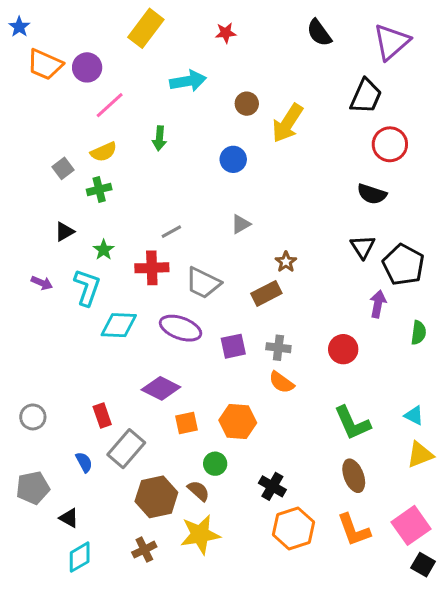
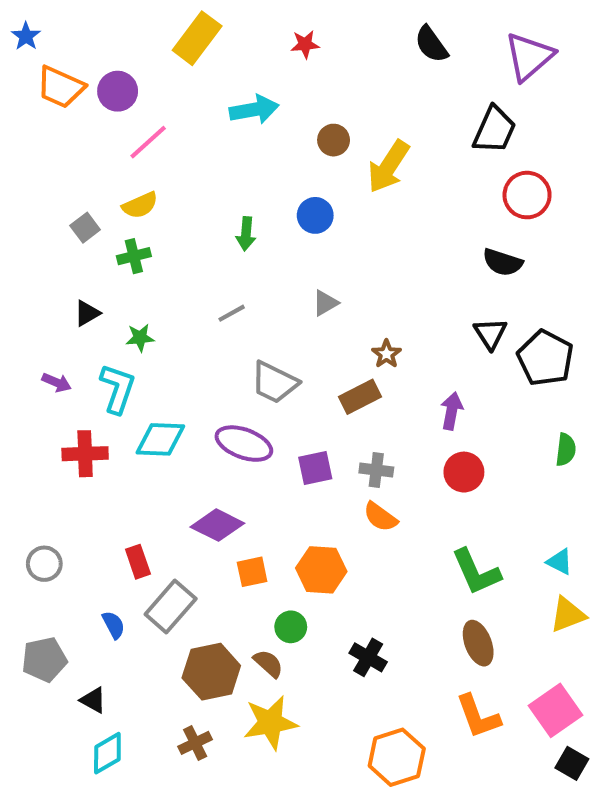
green arrow: (159, 138) -> (246, 234), moved
green star: (104, 250) -> (140, 338), turned 30
red cross: (152, 268) -> (85, 454), moved
purple arrow: (378, 304) -> (452, 411), moved
orange hexagon: (293, 528) -> (397, 757), moved

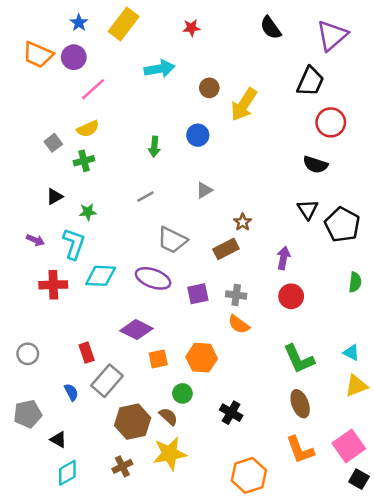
blue star: (26, 36) -> (79, 23), moved

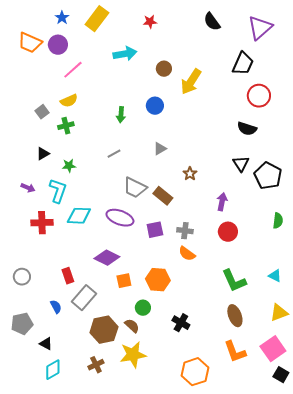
brown rectangle: (226, 249) -> (163, 196), moved, turned 66
yellow triangle: (356, 386) -> (279, 313), moved

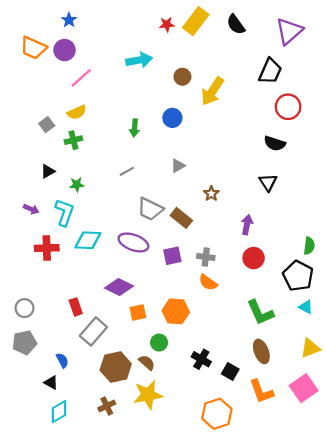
yellow rectangle: (97, 19) -> (196, 21), moved
black pentagon: (268, 176) -> (298, 276), moved
blue semicircle: (56, 307) -> (62, 360), moved
gray pentagon: (22, 324) -> (24, 343), moved
black square: (281, 375) -> (230, 371), moved

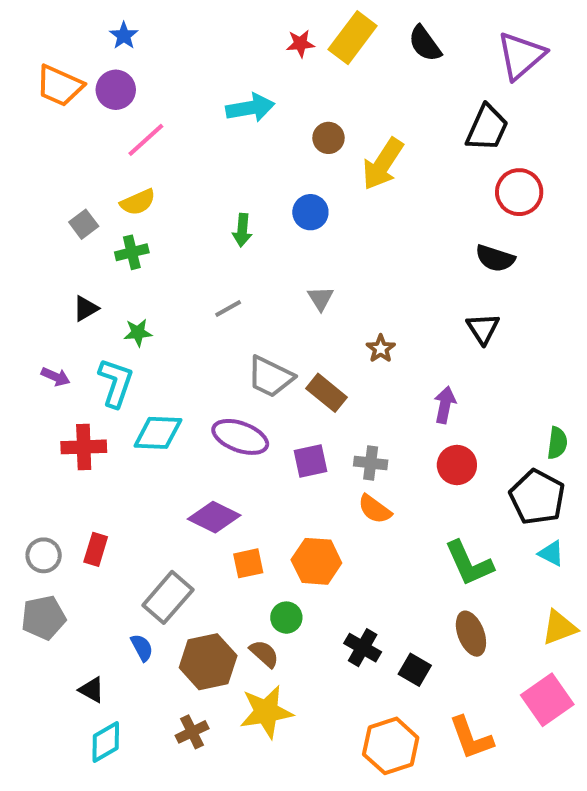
gray triangle: (178, 166) -> (320, 298), turned -32
red rectangle: (76, 307) -> (96, 549), moved, turned 36
blue semicircle: (62, 360) -> (142, 648), moved
orange L-shape: (261, 391) -> (471, 738), moved

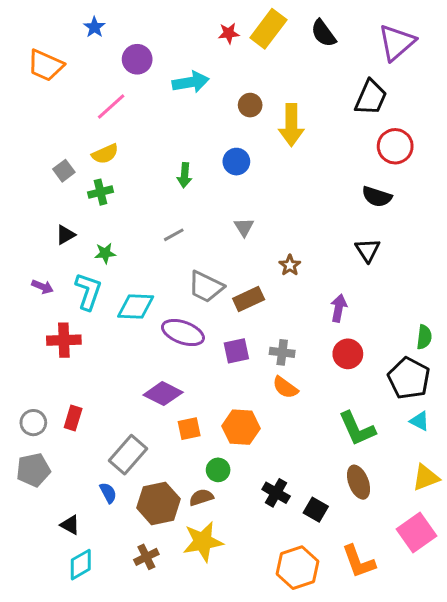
purple circle: (116, 90) -> (137, 59), moved
yellow arrow: (383, 164) -> (291, 125), turned -33
brown rectangle: (326, 393) -> (249, 299), turned -64
cyan diamond: (158, 433) -> (136, 307), moved
brown semicircle: (264, 654) -> (201, 497), turned -60

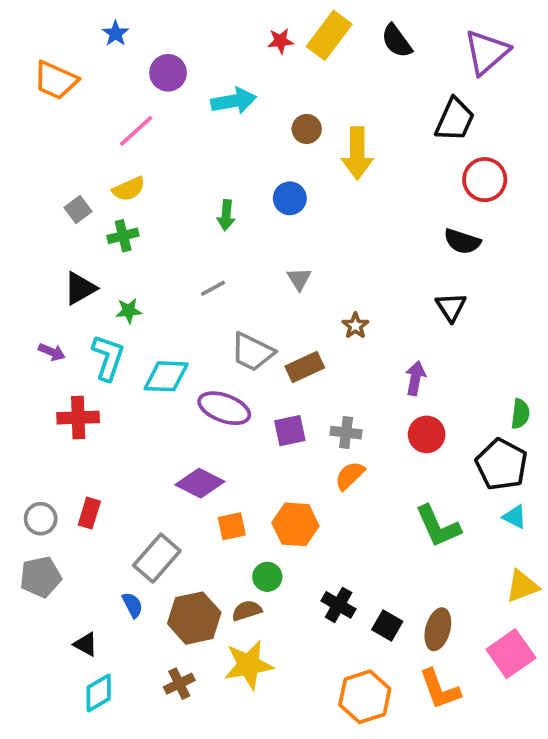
black triangle: (65, 235) -> (80, 288), size x1.4
orange semicircle: (285, 387) -> (350, 476), turned 100
brown ellipse: (359, 482) -> (438, 629), moved, turned 36

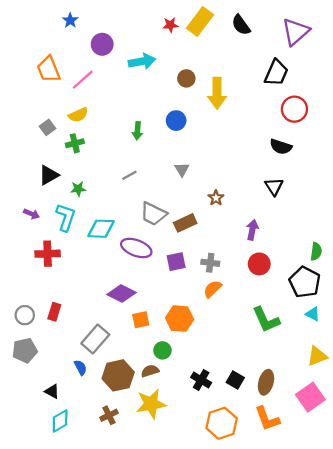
orange trapezoid: (56, 80) -> (49, 69), moved, turned 44
black cross: (339, 605) -> (201, 380), moved

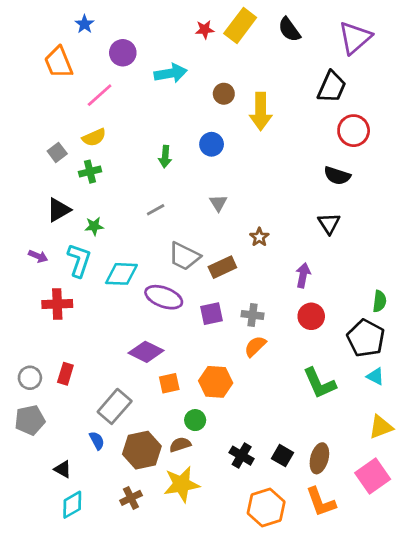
orange trapezoid: (49, 69) -> (59, 62), moved

